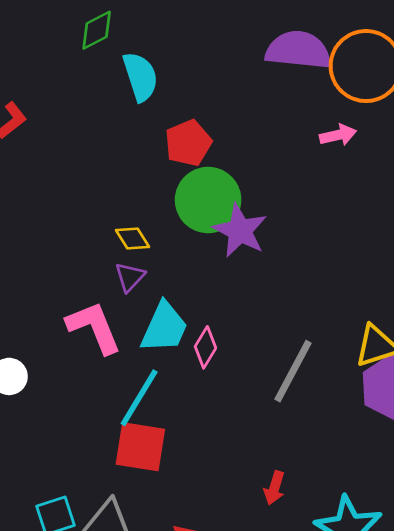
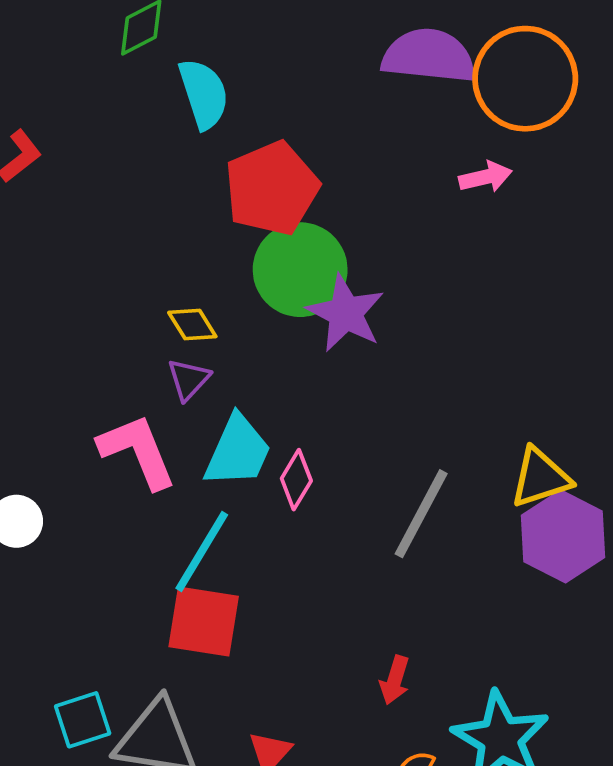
red pentagon: (188, 143) -> (272, 188), size x1.4

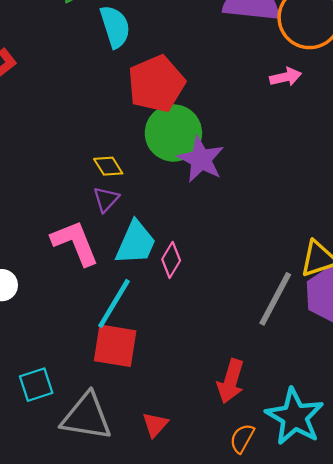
gray line: (421, 514) -> (275, 299), moved
red arrow: (395, 680) -> (231, 381), size x1.5
cyan square: (83, 720) -> (36, 385), moved

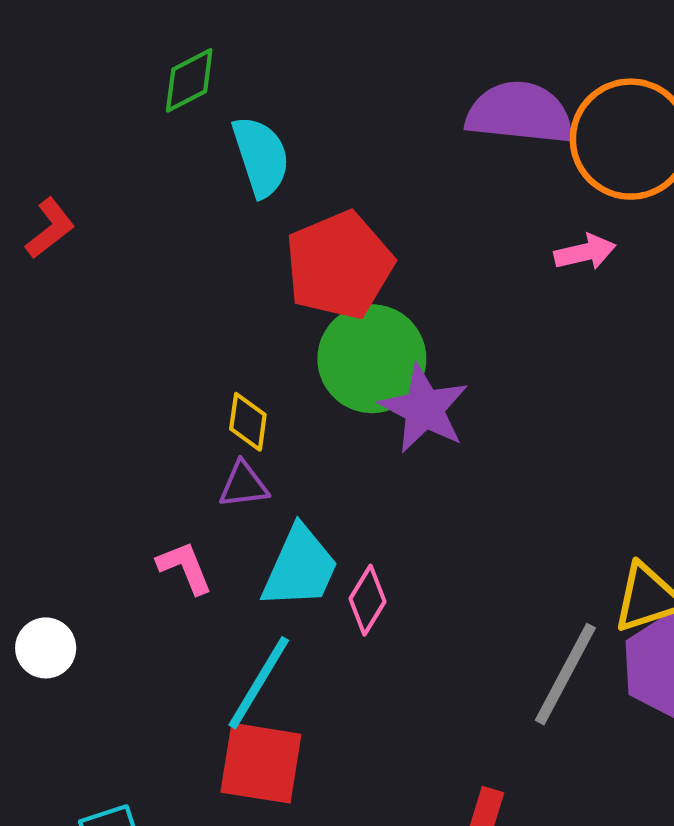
yellow diamond: (108, 166) -> (248, 422), turned 40
purple triangle: (106, 199) -> (244, 485), turned 40
pink L-shape: (75, 243) -> (185, 567), size x0.6

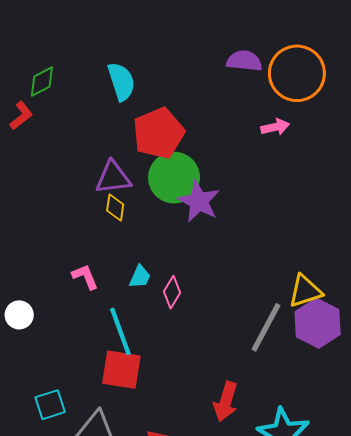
green diamond: (189, 80) -> (42, 82), moved
purple semicircle: (520, 113) -> (244, 61), size x0.7
purple triangle: (244, 485) -> (113, 178), moved, size x1.5
cyan trapezoid: (300, 567) -> (140, 277), size x0.6
cyan line: (259, 683) -> (120, 331), turned -51

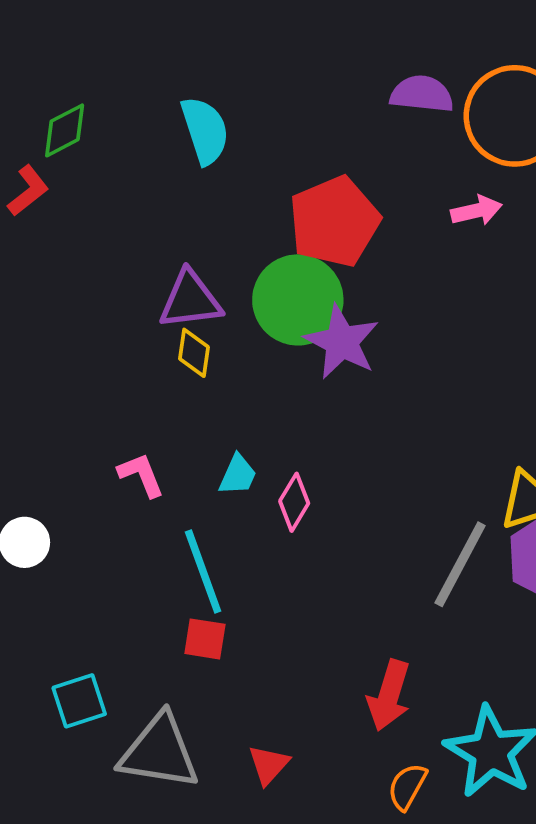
red pentagon: (159, 133) -> (334, 222), moved
red square: (121, 370) -> (205, 639), size x0.6

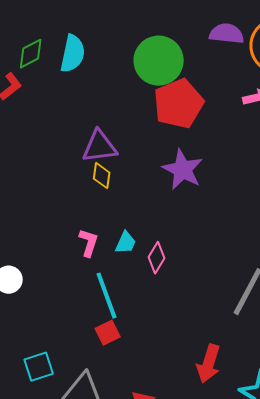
cyan semicircle: (205, 130) -> (73, 54), moved, turned 30
green circle: (298, 300) -> (159, 61), moved
pink L-shape: (141, 475) -> (89, 243), moved, turned 40
red square: (205, 639) -> (108, 333), turned -35

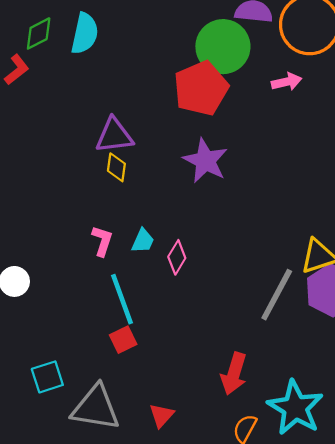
green circle: (159, 61) -> (223, 47), moved

